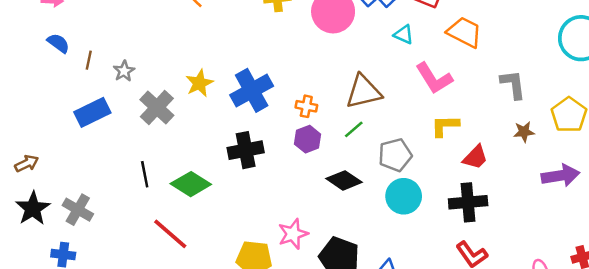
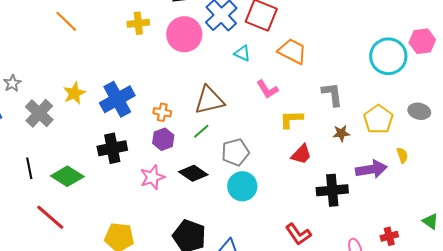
pink L-shape: (434, 78) -> (267, 89), size x0.7
yellow L-shape: (445, 126) -> (291, 119), moved
black cross: (468, 202) -> (332, 190), moved
pink star: (293, 234) -> (152, 177), moved

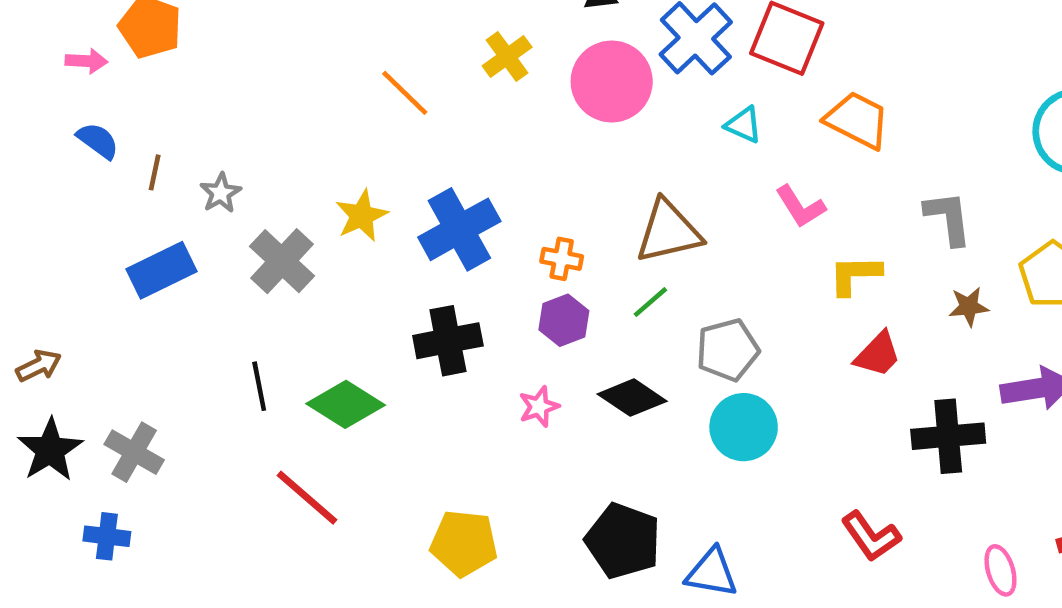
orange line: (66, 21) -> (405, 93), moved
yellow cross: (138, 23) -> (507, 56), turned -30
pink star: (152, 177) -> (539, 407), size x0.7

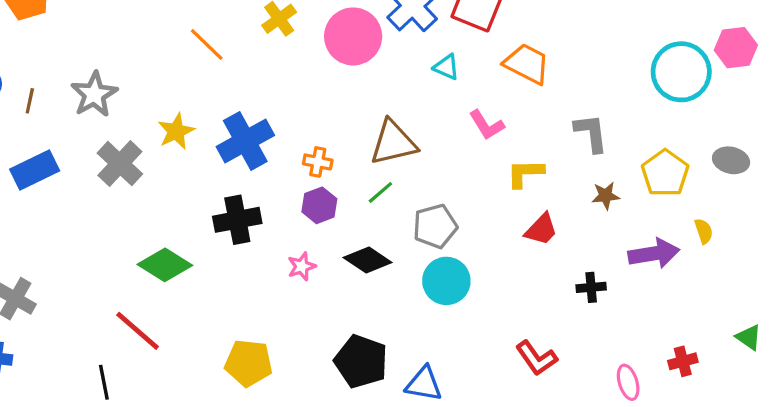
gray star: (221, 193) -> (94, 94), moved, size x1.6
black line: (259, 386) -> (104, 382), moved
black cross: (948, 436) -> (591, 287), size x0.6

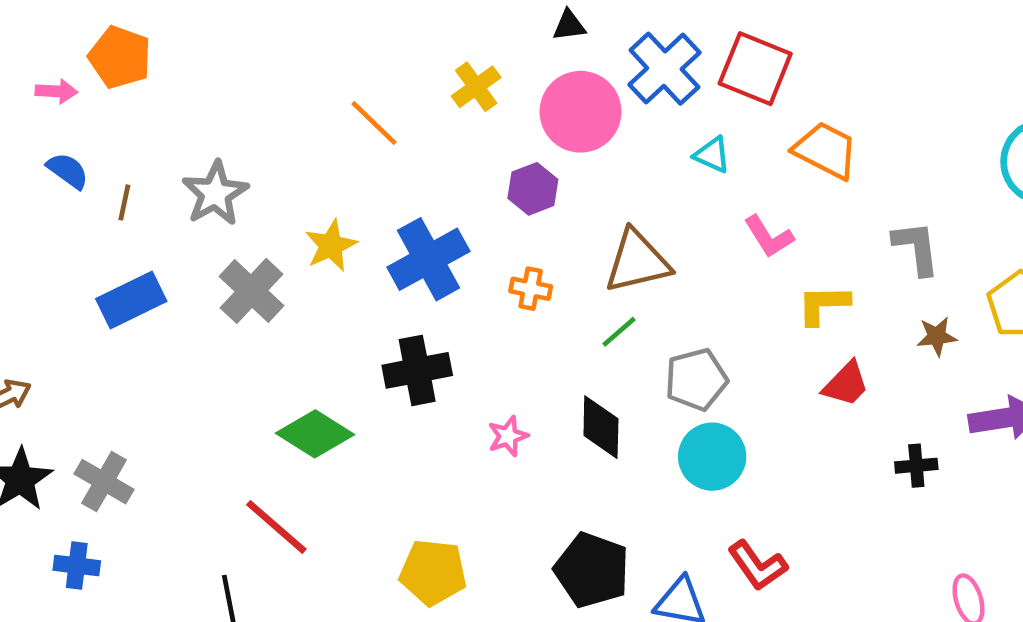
purple hexagon: (319, 205) -> (533, 189), moved
black diamond: (368, 260) -> (601, 427), turned 57
red L-shape: (536, 358) -> (757, 566), moved

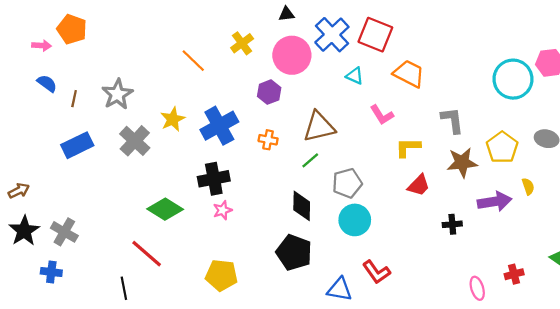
brown star: (937, 336) -> (462, 163), size x1.6
pink star: (508, 436) -> (223, 210), moved
black pentagon: (592, 570) -> (294, 252), moved

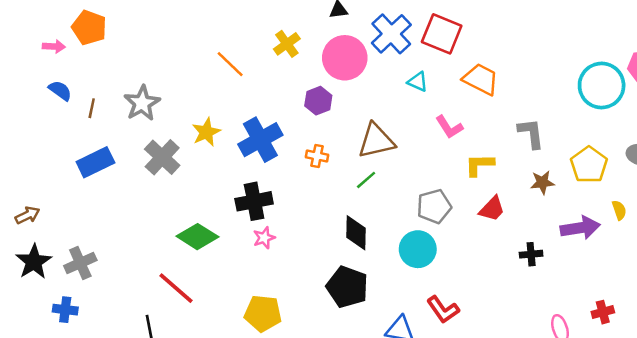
brown star: (462, 163) -> (542, 182), size x0.7
gray pentagon: (347, 183) -> (434, 206), moved
gray cross: (64, 232) -> (80, 263), turned 36

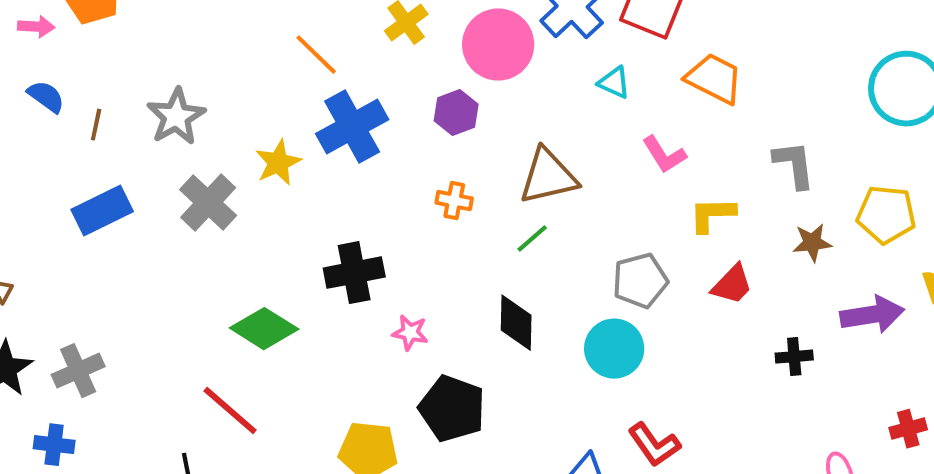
blue cross: (260, 140) -> (352, 127), moved
yellow pentagon: (589, 165) -> (886, 215), turned -30
pink star: (264, 238) -> (410, 333), moved, turned 30
black pentagon: (347, 287) -> (452, 409), moved
red cross: (603, 312) -> (908, 429), moved

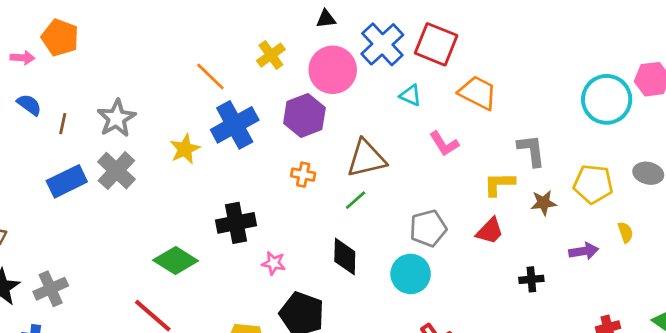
purple hexagon: (456, 113) -> (304, 115), size x1.4
gray cross: (208, 203) -> (116, 171), moved
yellow L-shape: (712, 215) -> (499, 184), moved
purple arrow: (872, 315) -> (584, 251), size x0.7

